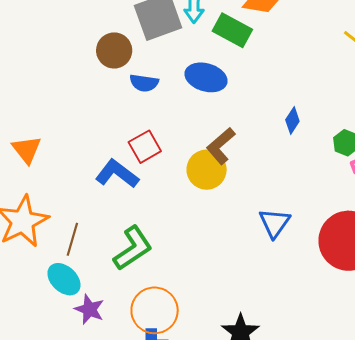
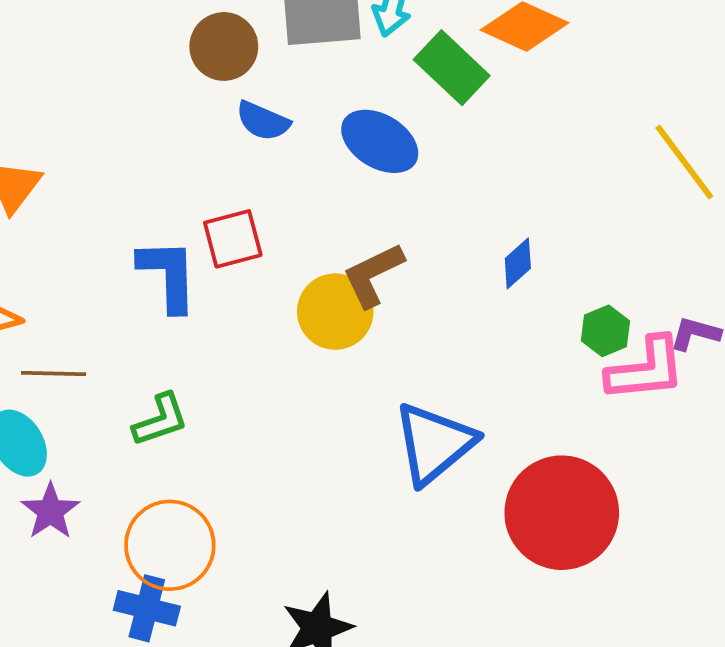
blue L-shape: (117, 174) -> (168, 275), turned 36
blue triangle: (274, 223) -> (434, 443), size x1.4
brown line: (72, 239) -> (54, 374), turned 60
green L-shape: (133, 248) -> (160, 420), size x0.7

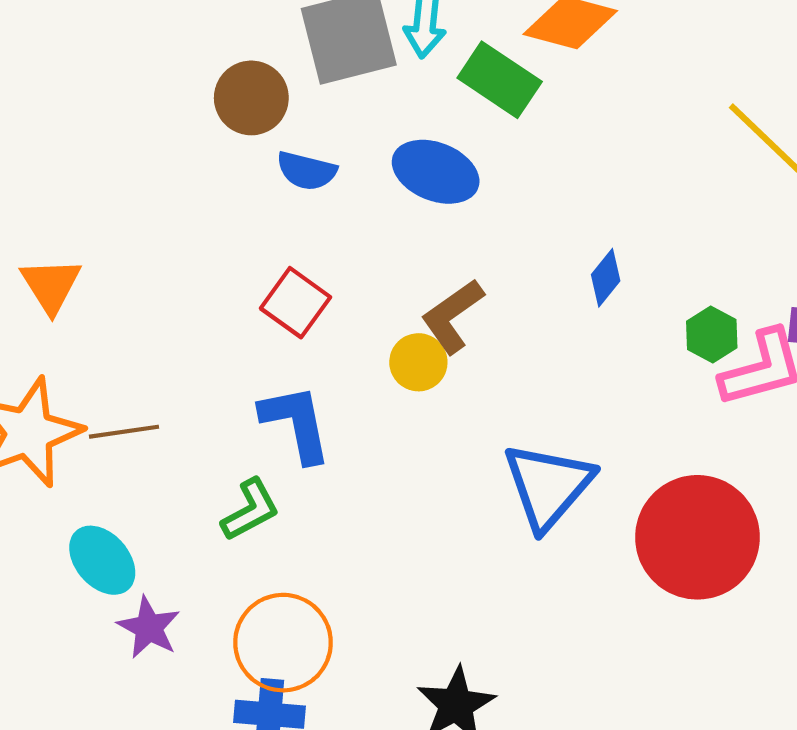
red square: (233, 239) -> (295, 303), turned -30
blue L-shape: (168, 275) -> (296, 423), moved
yellow circle: (335, 312) -> (418, 362), size x0.7
brown line: (54, 374) -> (124, 432), moved

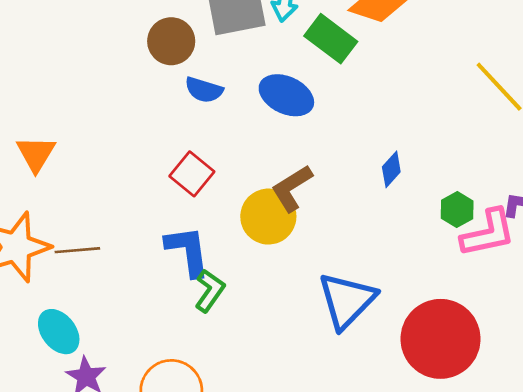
yellow circle: (418, 362) -> (268, 217), size x1.5
green L-shape: (250, 510) -> (210, 291), moved, turned -30

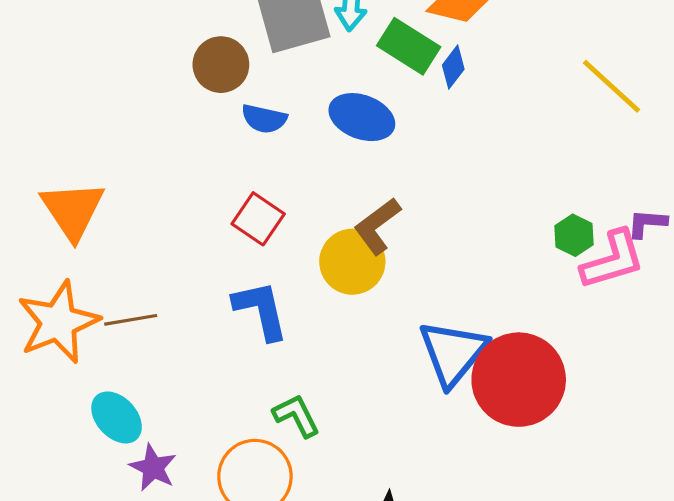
orange triangle: (36, 154) -> (73, 210), size x1.4
blue diamond: (391, 169) -> (453, 67), moved
green L-shape: (210, 291) -> (296, 416), moved, turned -57
red circle: (441, 339) -> (519, 380), moved

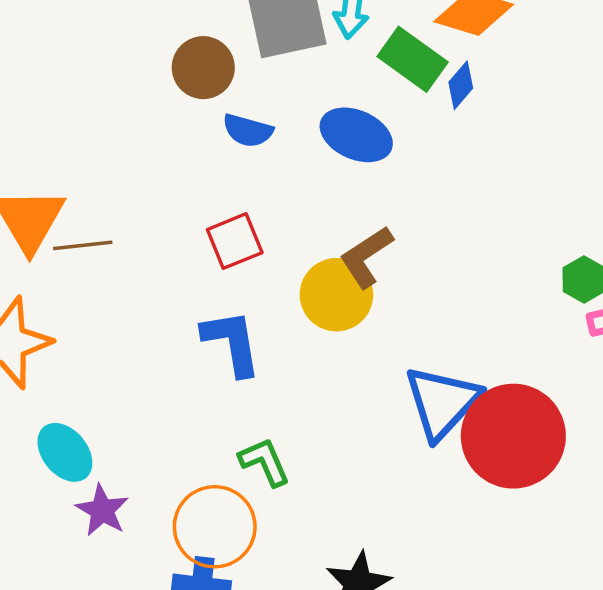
red square: (258, 219) -> (235, 241), turned 30
brown line: (131, 320) -> (83, 245), moved

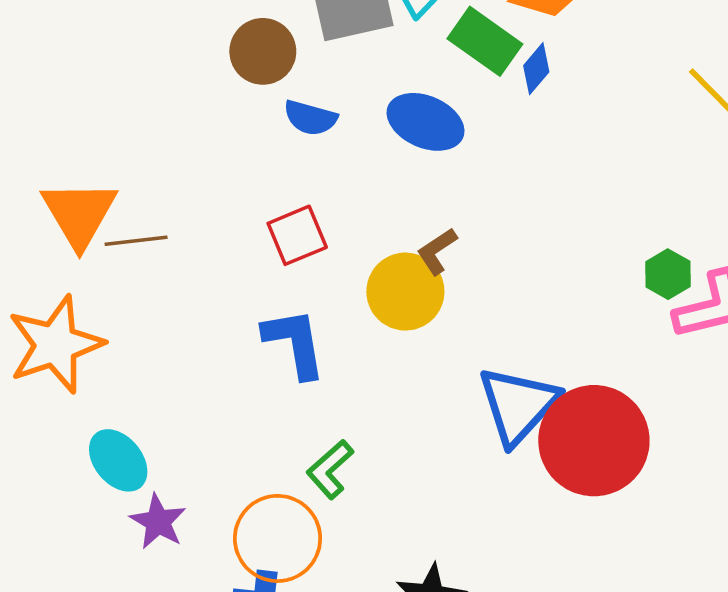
brown L-shape: (366, 257) -> (437, 251), size x0.7
green L-shape: (264, 462) -> (330, 469), turned -108

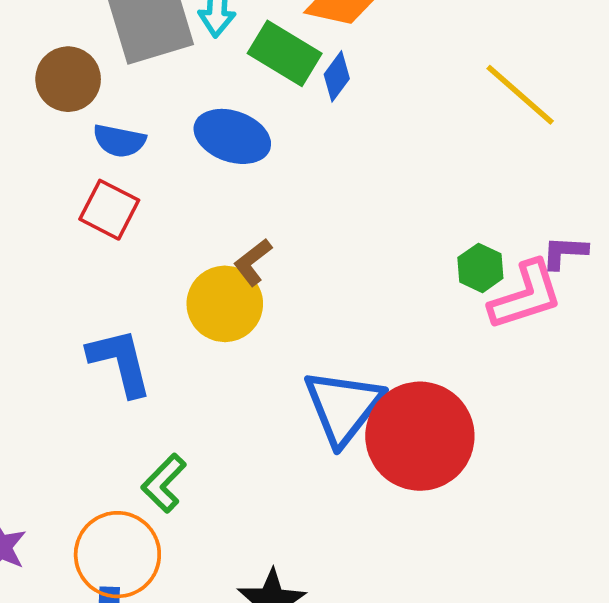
red square: (297, 235) -> (109, 210), moved, turned -36

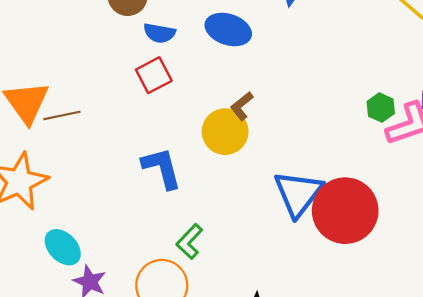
red square: (109, 210) -> (154, 75), turned 36

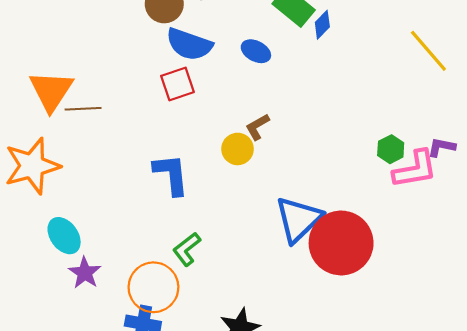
blue ellipse: (228, 29) -> (256, 51), size x0.7
blue semicircle: (159, 33) -> (189, 44), size x1.5
yellow circle: (225, 132) -> (238, 149), size x0.7

